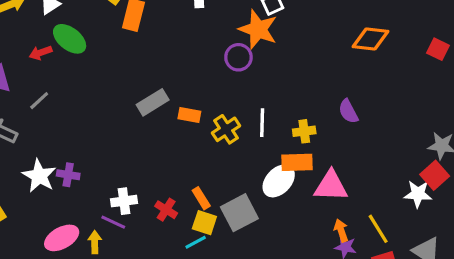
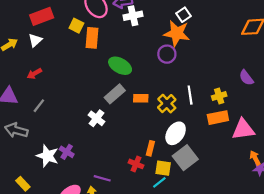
green ellipse: (70, 39) -> (120, 66), moved
purple cross: (68, 175) -> (67, 152), turned 32
white ellipse: (279, 181) -> (176, 133), moved
orange rectangle: (201, 198) -> (150, 148), moved, turned 56
white cross: (124, 201) -> (96, 118), moved, turned -35

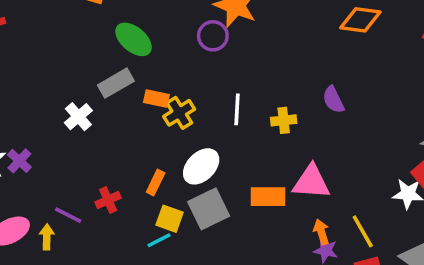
yellow cross: (167, 104) -> (179, 113), moved
orange rectangle: (218, 118) -> (268, 197), moved
red cross: (136, 164) -> (108, 200), moved, turned 32

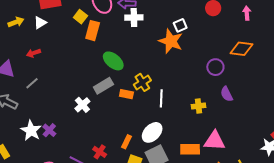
purple circle: (213, 36) -> (215, 67), moved
white line: (237, 109) -> (161, 98), moved
yellow cross: (179, 113) -> (142, 82), moved
red cross: (108, 200) -> (100, 152), turned -32

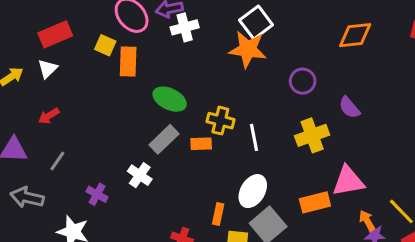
white square: (180, 25) -> (256, 23), size x1.5
purple circle: (215, 67) -> (303, 81), moved
yellow cross: (142, 82) -> (220, 121), turned -30
yellow cross: (199, 106) -> (312, 135), size x1.5
purple cross: (49, 130) -> (97, 194), moved

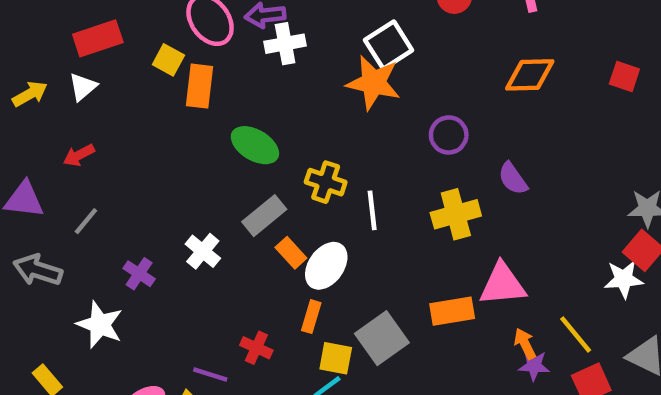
gray rectangle: (164, 139) -> (264, 216), moved
orange rectangle: (201, 144) -> (291, 253), moved, turned 45
white ellipse: (253, 191) -> (326, 266), moved

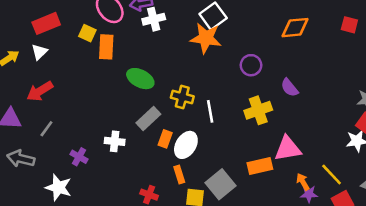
red arrow: (79, 155) -> (40, 91), size x1.5
white cross: (203, 251) -> (115, 141), turned -30
orange rectangle: (291, 253) -> (165, 139), turned 66
orange rectangle: (311, 317) -> (179, 175), turned -30

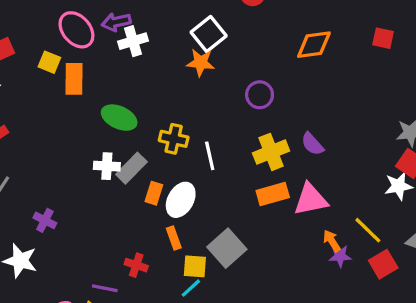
orange star: (206, 38) -> (201, 63), size x0.7
purple semicircle: (289, 88) -> (312, 144), moved
white cross: (115, 141) -> (107, 166), moved
orange rectangle: (260, 166) -> (273, 194), moved

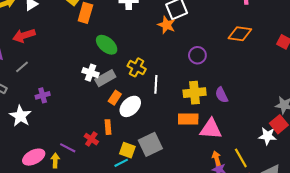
purple cross: (45, 220) -> (43, 95), turned 32
orange rectangle: (174, 238) -> (108, 127), moved

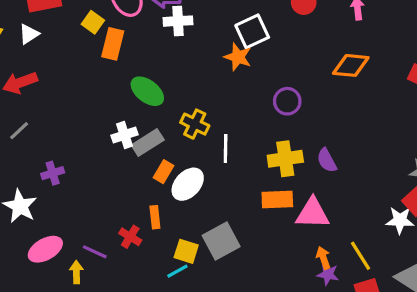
white cross: (90, 73) -> (125, 135), turned -35
pink ellipse: (34, 157) -> (45, 249), moved

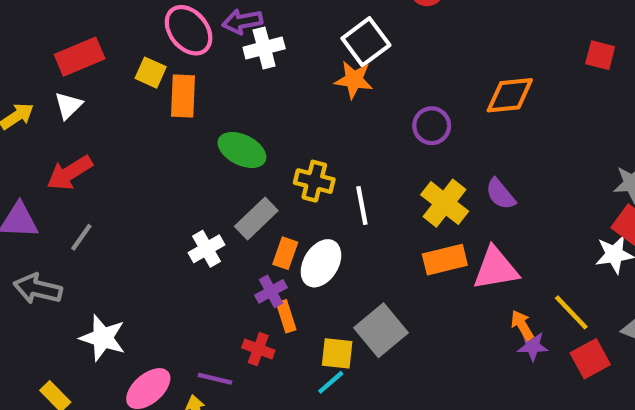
orange diamond: (351, 65) -> (510, 95), moved
white cross: (125, 135) -> (207, 249), moved
yellow cross: (285, 159) -> (445, 203), turned -32
purple cross: (53, 173) -> (271, 291), moved

